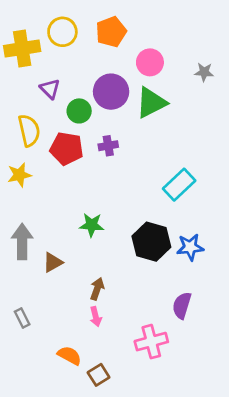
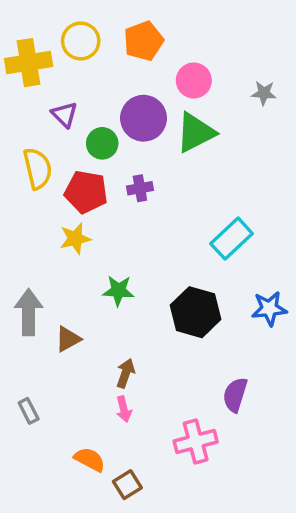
yellow star: (19, 175) -> (75, 239), moved
blue star: (190, 247) -> (269, 309), moved

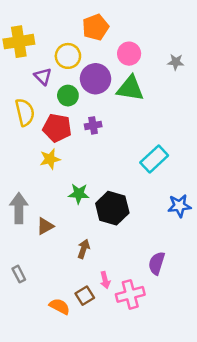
yellow circle: (81, 41) -> (68, 56), moved
green triangle: (196, 133) -> (130, 88), turned 36
black hexagon: (196, 312) -> (112, 208), moved
pink arrow: (124, 409) -> (105, 280), moved
brown square: (127, 485) -> (85, 296), moved

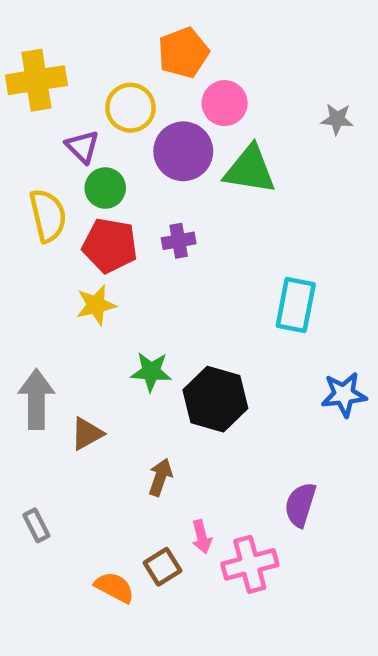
pink circle: (129, 54) -> (225, 103), moved
green circle: (68, 96) -> (105, 188), moved
cyan rectangle: (154, 159) -> (296, 305), turned -36

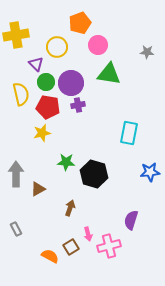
purple circle: (183, 151) -> (71, 83), moved

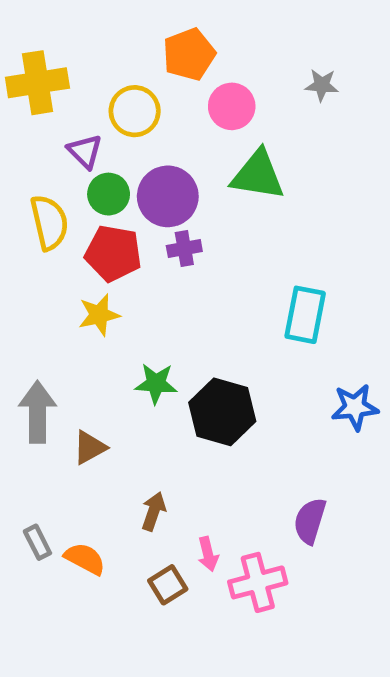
gray star: (147, 52) -> (322, 85), moved
brown arrow: (70, 208) -> (154, 511), moved
orange semicircle: (50, 256) -> (85, 559), moved

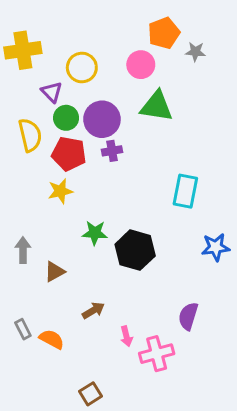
orange pentagon: (189, 54) -> (164, 33), moved
gray arrow: (37, 412) -> (23, 250), size x0.7
brown arrow: (154, 511) -> (93, 310), turned 40
brown square: (168, 585) -> (90, 394), moved

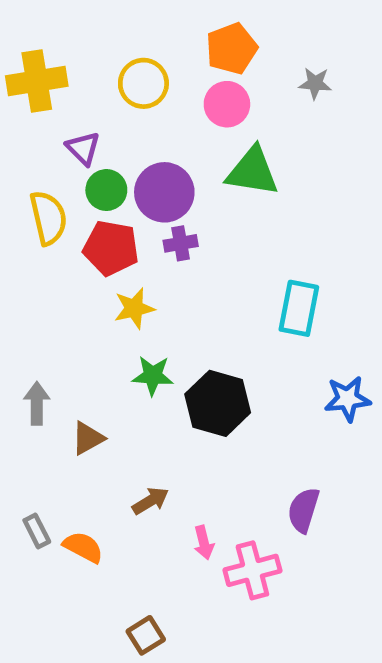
orange pentagon: (164, 33) -> (232, 49), moved
yellow circle: (82, 68) -> (143, 83), moved
yellow star: (60, 191) -> (134, 308), moved

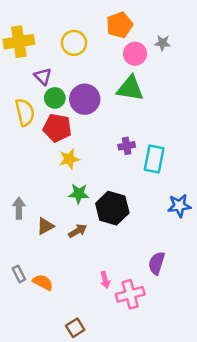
pink circle: (227, 104) -> (135, 54), moved
purple cross: (181, 243) -> (127, 146), moved
brown arrow: (150, 501) -> (78, 231), moved

